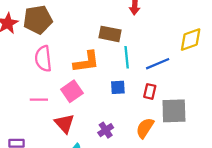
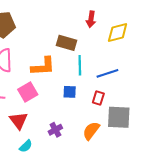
yellow diamond: (191, 40) -> (118, 32), moved

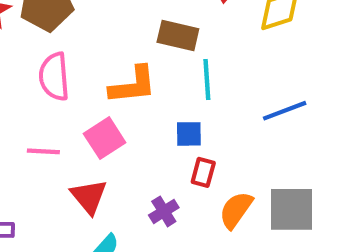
blue line: (107, 73) -> (285, 111), moved
red rectangle: (98, 98) -> (203, 172), moved
gray square: (119, 117) -> (292, 209), moved

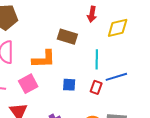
cyan line: (207, 79) -> (97, 59), moved
red rectangle: (203, 172) -> (96, 87), moved

